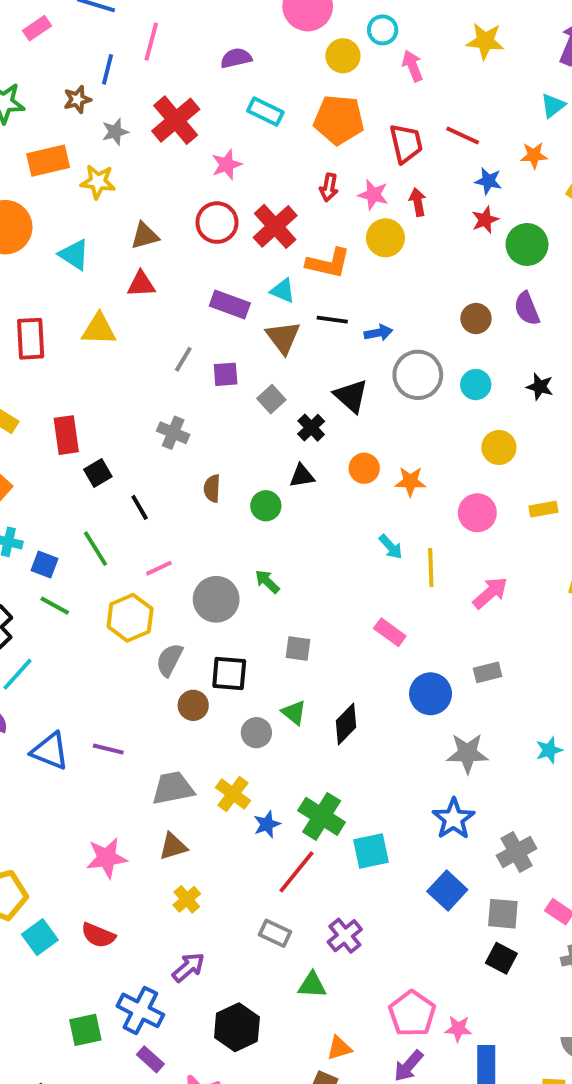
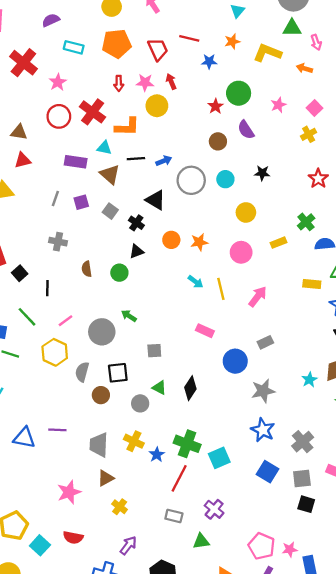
red star: (485, 220) -> (216, 106), moved
brown triangle: (145, 236) -> (19, 132), turned 36
black line: (140, 507) -> (47, 288), turned 42
gray trapezoid: (173, 788) -> (99, 445), turned -65

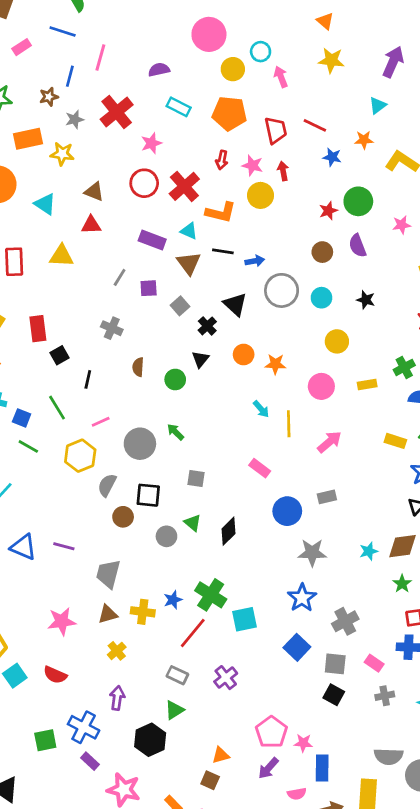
black triangle: (137, 251) -> (200, 359), turned -42
yellow cross: (134, 441) -> (143, 612), moved, turned -30
green triangle: (201, 541) -> (174, 710), moved, turned -36
purple arrow: (128, 545) -> (117, 698), turned -42

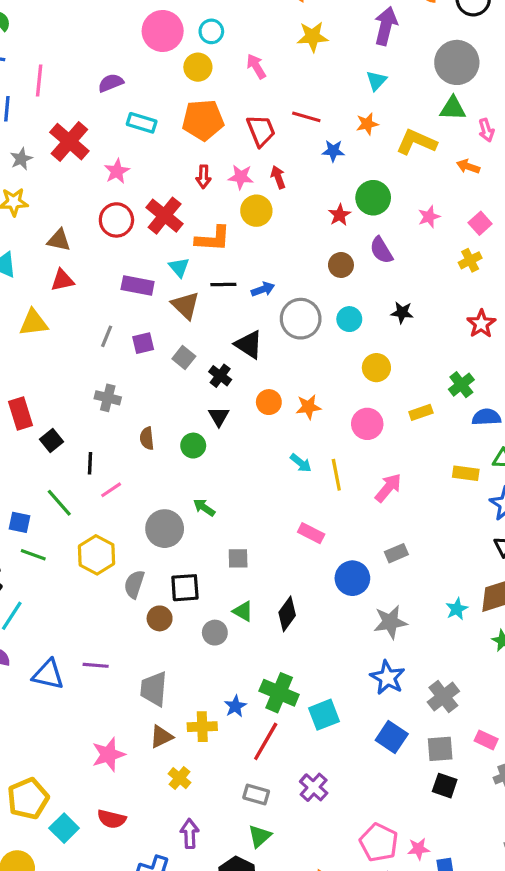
cyan circle: (261, 52) -> (211, 31), moved
cyan triangle: (189, 231) -> (179, 267), turned 36
pink line: (101, 422) -> (111, 490), moved

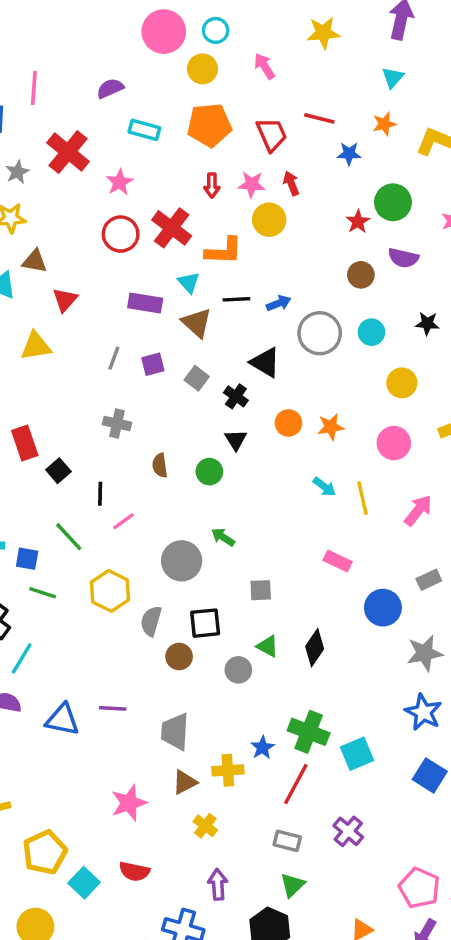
brown triangle: (59, 240) -> (35, 261), moved
purple semicircle: (381, 250) -> (403, 258), turned -44
red triangle: (62, 280) -> (65, 300), turned -35

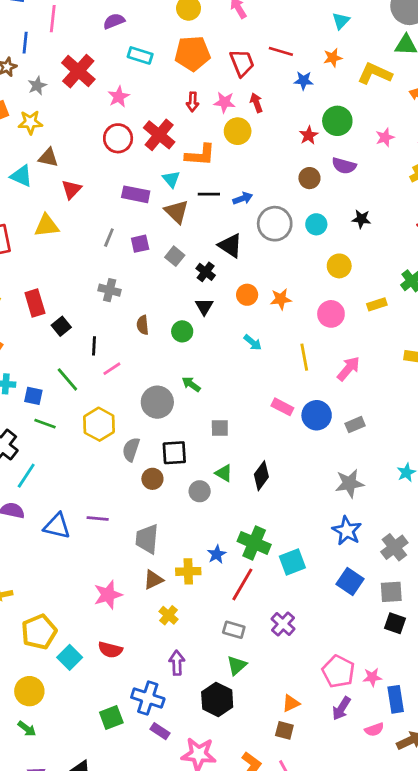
cyan arrow: (324, 487) -> (253, 342), moved
blue circle: (383, 608) -> (317, 415), moved

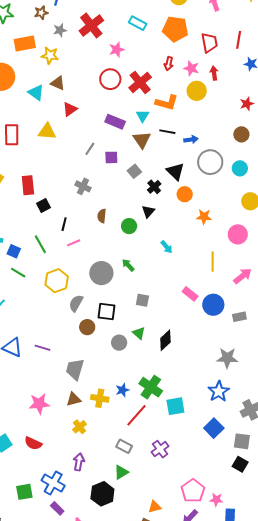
red line: (281, 51) -> (239, 40), turned 72
orange circle: (247, 295) -> (185, 194), moved
cyan arrow: (253, 342) -> (167, 247), moved

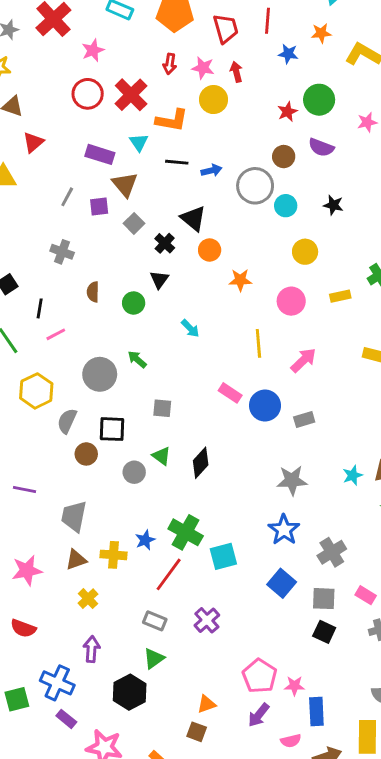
brown triangle: (142, 140) -> (125, 185), moved
gray circle: (210, 162) -> (255, 186), moved

